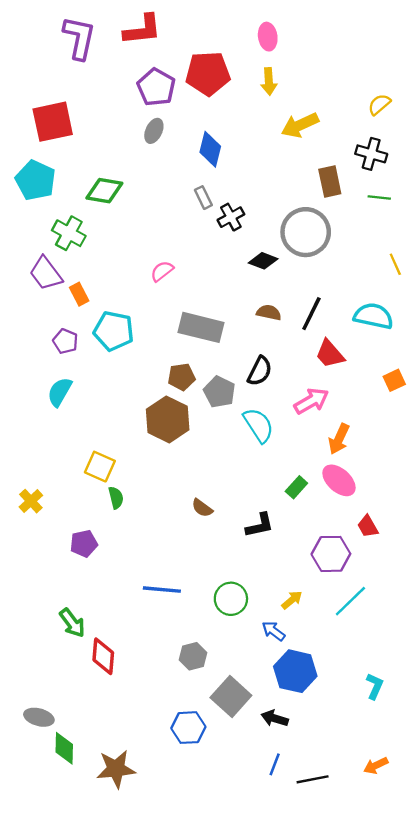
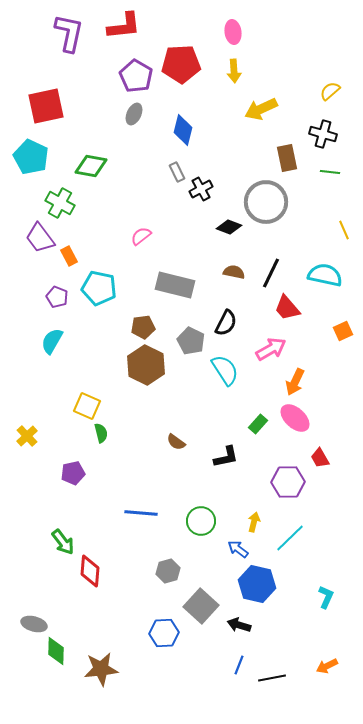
brown pentagon: (181, 377) -> (143, 327), moved
yellow arrow: (292, 600) -> (254, 522), turned -36
cyan line: (350, 601) -> (290, 538), moved

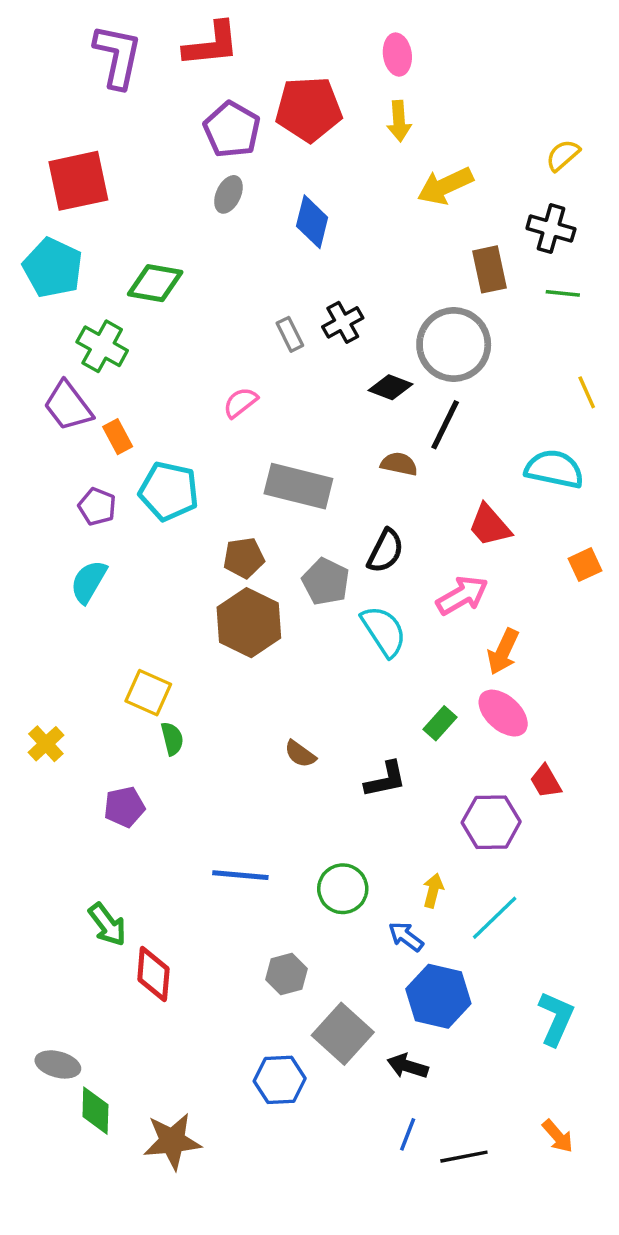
gray rectangle: (177, 172) -> (290, 334), moved
black line: (271, 273) -> (445, 425), moved
cyan L-shape: (326, 597) -> (556, 1018), size x1.4
orange arrow: (327, 666) -> (558, 1136), turned -105

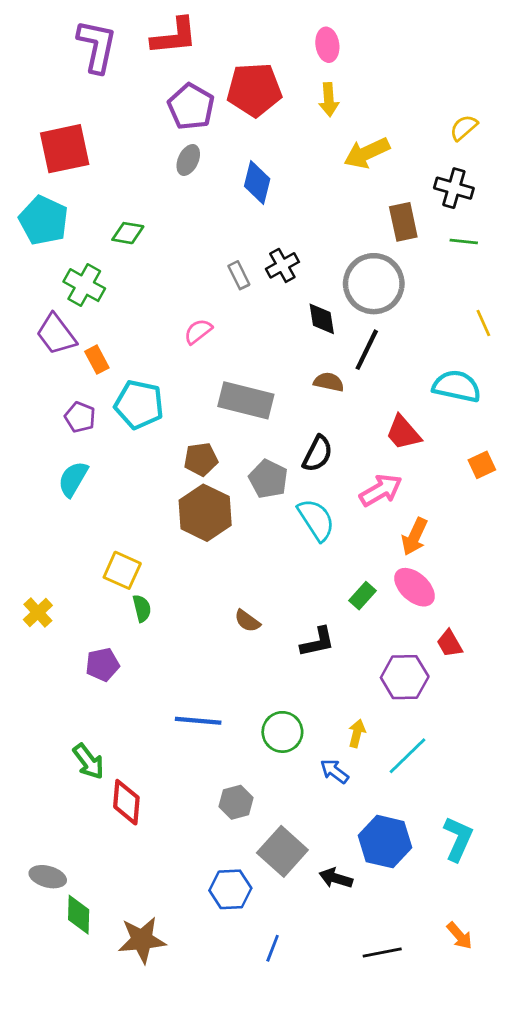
green diamond: (155, 283) -> (128, 233), size x0.7
black diamond: (391, 387) -> (322, 319), turned 60
blue hexagon: (438, 996) -> (385, 842), moved
blue line: (408, 1134) -> (273, 948), moved

